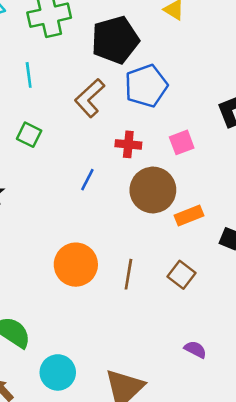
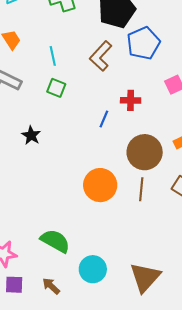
cyan line: (29, 75) -> (53, 56), moved
red cross: (128, 144) -> (131, 100), moved
brown circle: (153, 190) -> (145, 152), moved

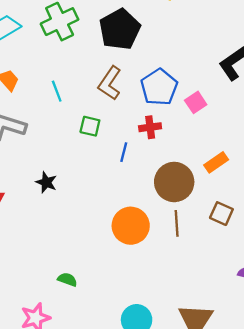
blue pentagon: (143, 43) -> (159, 87), moved
green square: (56, 88) -> (90, 126), moved
green semicircle: (55, 241) -> (67, 280), moved, size x0.6

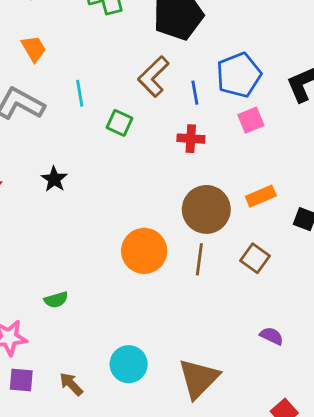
blue pentagon: (159, 87) -> (239, 75), moved
cyan line: (57, 91) -> (80, 93), moved
blue line: (124, 152) -> (195, 93), moved, turned -36
green semicircle: (67, 280) -> (56, 300), turned 132

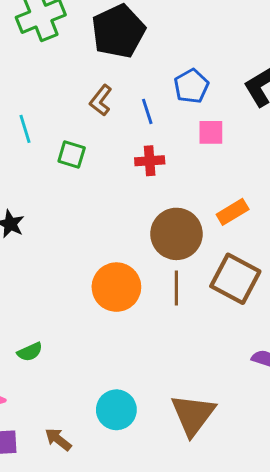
blue pentagon: (239, 75) -> (191, 86), size x0.7
brown L-shape: (153, 77) -> (101, 100), size x0.7
pink square: (251, 120) -> (211, 132), turned 30
brown square: (255, 258) -> (235, 279), size x1.6

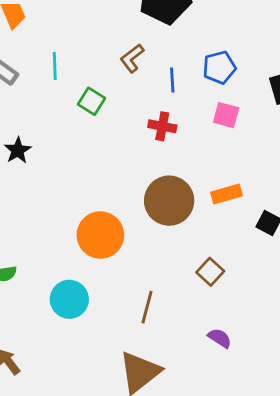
brown square: (235, 279) -> (210, 272), moved, size x0.6
brown line: (176, 288) -> (147, 307), moved
cyan circle: (116, 410) -> (69, 299), moved

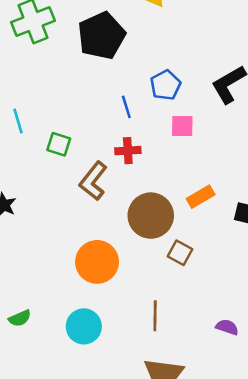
brown L-shape: (132, 58) -> (93, 181), moved, size x1.4
brown square: (210, 272) -> (180, 253), moved

